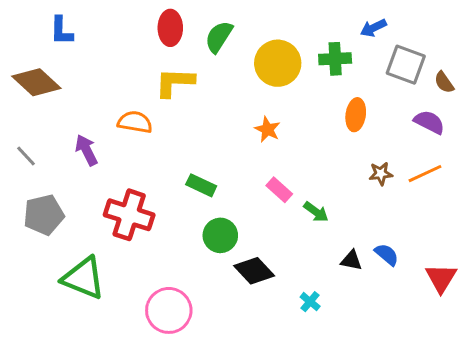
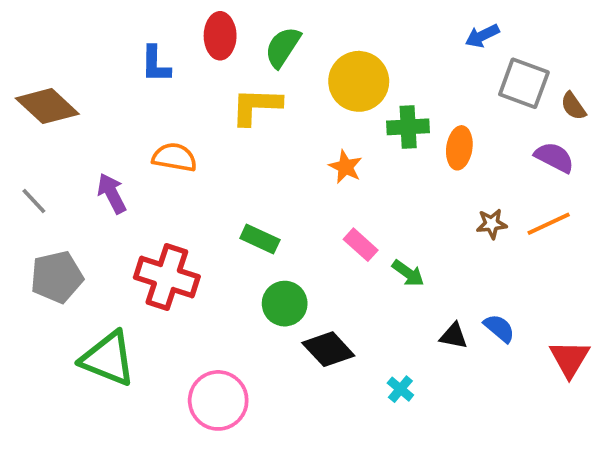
blue L-shape: (61, 31) -> (155, 64), moved
green cross: (335, 59) -> (408, 127), moved
yellow L-shape: (175, 82) -> (256, 106), moved

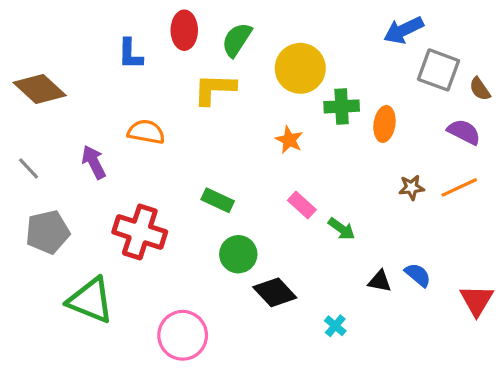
blue arrow: (482, 36) -> (404, 30), size x1.4

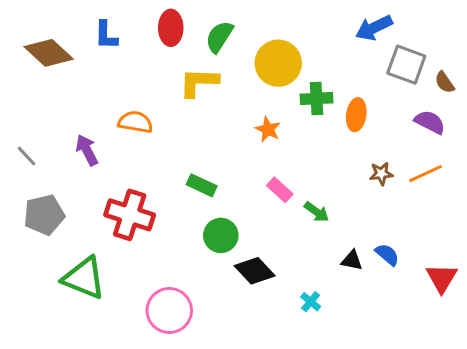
blue L-shape: (130, 54) -> (106, 35), moved
brown diamond: (40, 89) -> (49, 53), moved

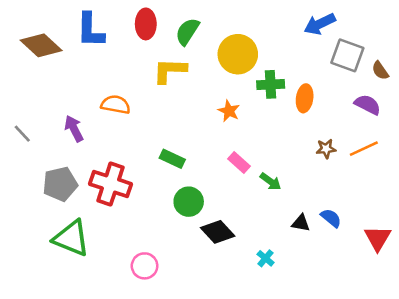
blue L-shape: (106, 35) -> (90, 30), size x1.4
gray pentagon: (44, 215) -> (60, 184), moved
pink circle: (169, 310) -> (145, 266), size x0.7

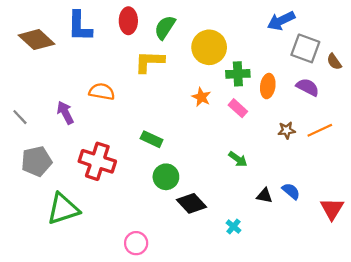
purple semicircle: (368, 105) -> (308, 87), moved
pink rectangle: (239, 163) -> (238, 108), moved
gray pentagon: (60, 184) -> (37, 161), moved
green triangle: (71, 238) -> (63, 209), turned -40
pink circle: (145, 266) -> (136, 243), moved

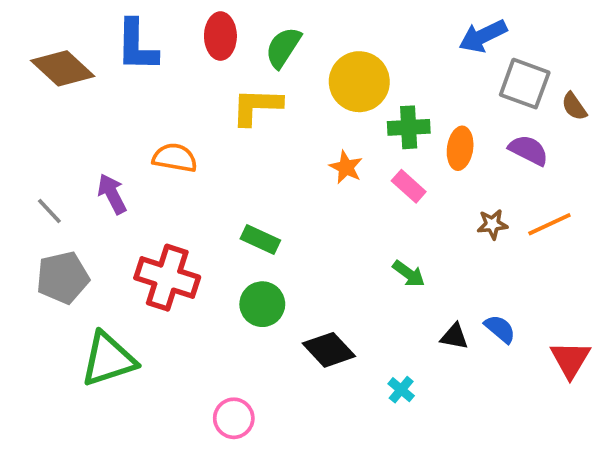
gray line: (20, 117) -> (49, 211), moved
green circle: (166, 177) -> (262, 304), moved

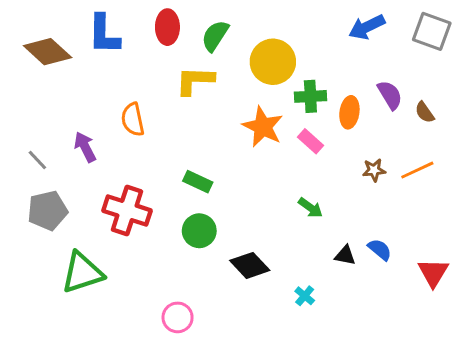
gray square: (525, 84) -> (432, 31), moved
brown semicircle: (574, 106) -> (425, 112), moved
purple semicircle: (529, 150) -> (390, 95), moved, turned 32
orange semicircle: (175, 158) -> (133, 120), turned -112
orange star: (346, 167) -> (263, 127), size x1.6

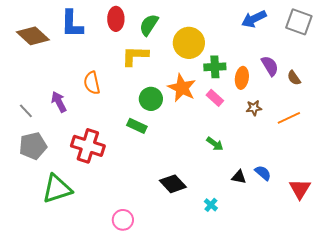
brown star: (374, 170) -> (254, 108), moved
green circle: (199, 231) -> (151, 99), moved

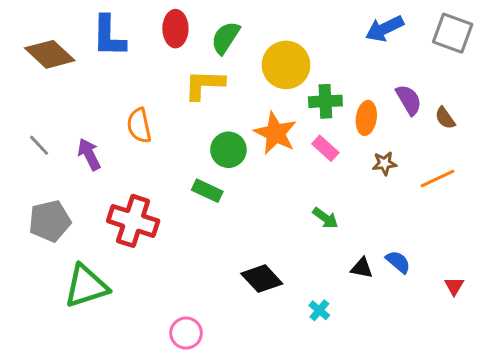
gray line: (26, 111) -> (39, 145), moved
red triangle: (300, 189) -> (454, 286), size x0.6

